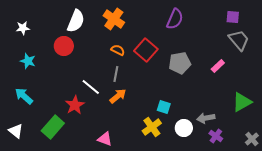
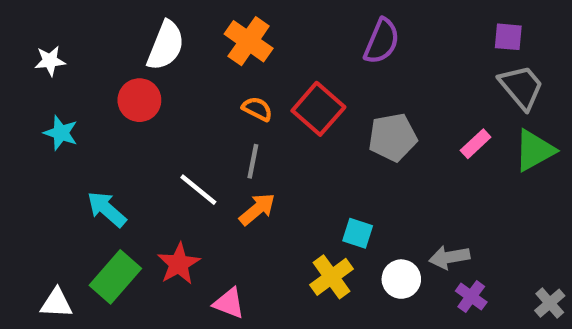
cyan arrow: (24, 96) -> (107, 209), moved
green triangle: (242, 102) -> (534, 150), moved
red star: (75, 105) -> (179, 264), moved
white triangle: (16, 131) -> (56, 303), moved, turned -35

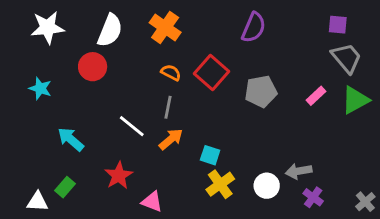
white star: (50, 61) -> (48, 28), moved, size x1.6
cyan square: (358, 233) -> (210, 155), moved
green rectangle: (115, 277) -> (65, 187), moved, size x0.6

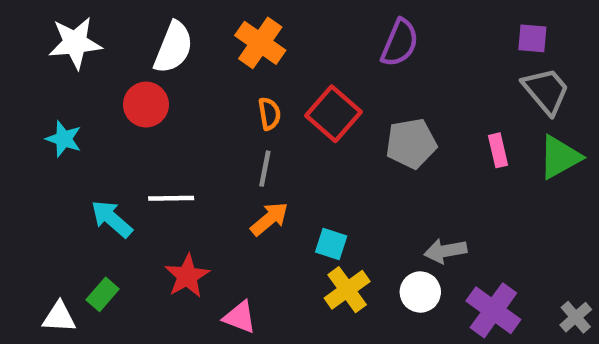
orange semicircle: (171, 72) -> (269, 114), turned 54
pink rectangle: (316, 96) -> (498, 150), turned -60
white line: (132, 126) -> (171, 198), moved, turned -40
gray arrow: (299, 171) -> (445, 251), moved
purple cross: (313, 197) -> (493, 310), size x1.6

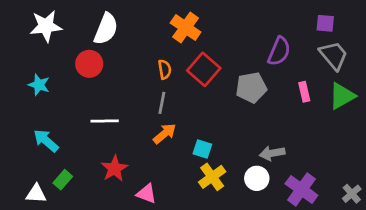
orange cross: (260, 43) -> (186, 27), moved
purple semicircle: (400, 43) -> (279, 51), moved
cyan arrow: (112, 219) -> (46, 141), moved

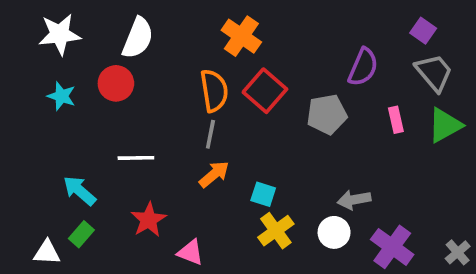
purple square: (325, 23) -> (423, 31), turned 30
orange semicircle: (165, 69) -> (214, 91), size x1.6
cyan star: (39, 85) -> (61, 96), moved
cyan arrow: (46, 141) -> (80, 191), moved

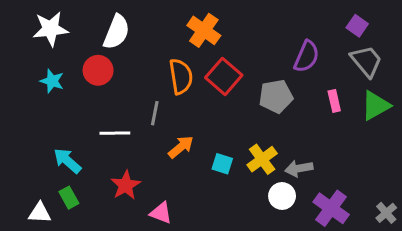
gray line: (210, 134) -> (155, 113), moved
yellow cross: (276, 231) -> (262, 159), moved
green rectangle: (81, 234) -> (69, 198), turned -70

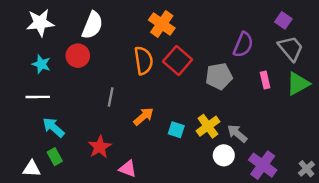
gray line: (155, 113) -> (111, 97), moved
white line: (115, 133) -> (38, 97), moved
gray arrow: (299, 168) -> (237, 133), turned 50

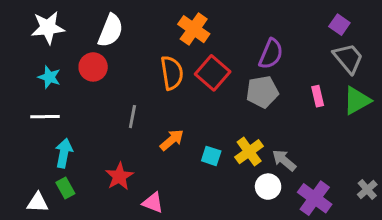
purple semicircle: (243, 45) -> (271, 54), moved
cyan arrow: (54, 127) -> (64, 153), turned 60
gray cross: (306, 169) -> (367, 189), moved

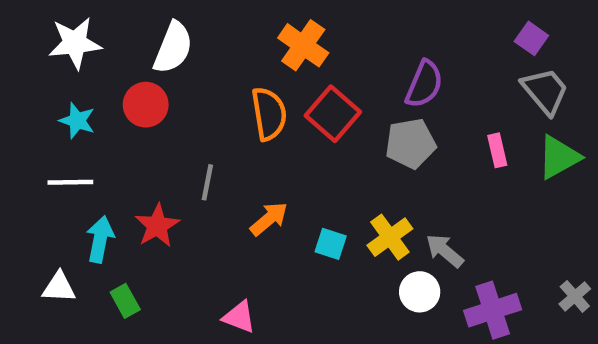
red star: (119, 176) -> (157, 226), moved
green rectangle: (65, 188) -> (125, 301), moved
purple cross: (315, 198) -> (493, 310), turned 36
white triangle: (38, 203) -> (59, 287), moved

